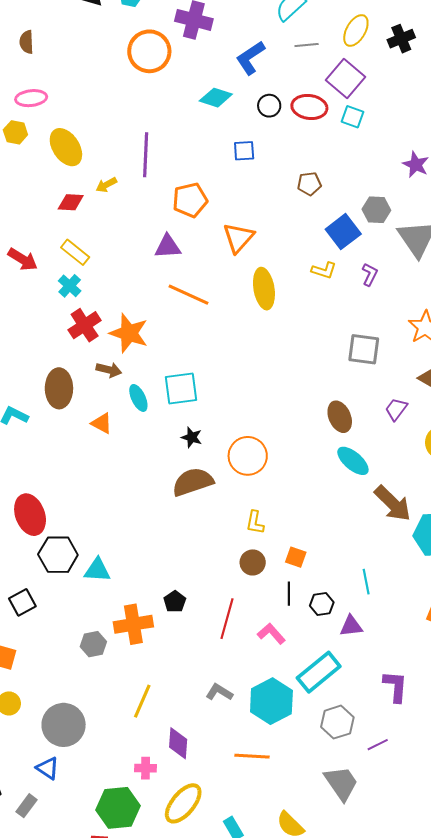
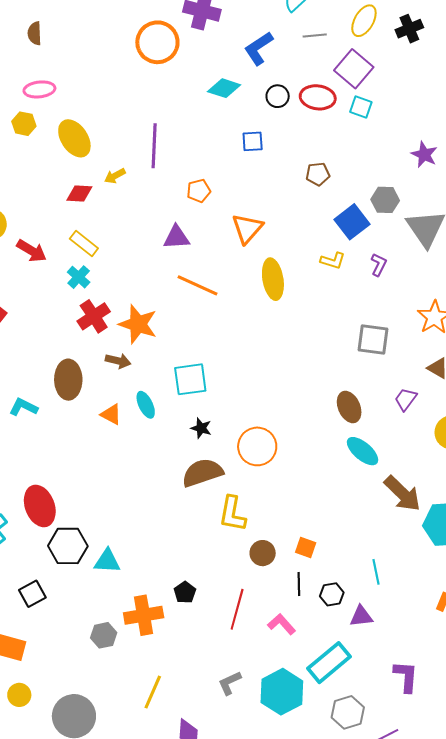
orange pentagon: (190, 200) -> (199, 191), size x0.7
cyan ellipse: (138, 398) -> (146, 405), moved
yellow L-shape: (255, 522) -> (232, 514), moved, size x1.5
gray L-shape: (219, 692) -> (230, 683), turned -56

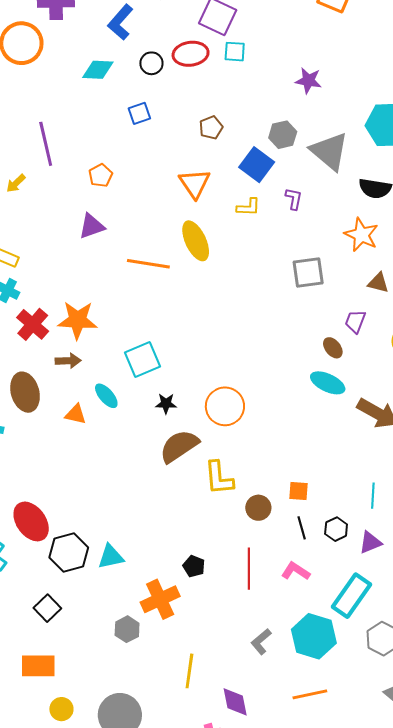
orange triangle: (247, 228) -> (195, 183), moved
orange line: (197, 285) -> (148, 264), moved
brown ellipse: (349, 407) -> (333, 348), moved, size x0.7
cyan line: (376, 572) -> (373, 496), turned 30

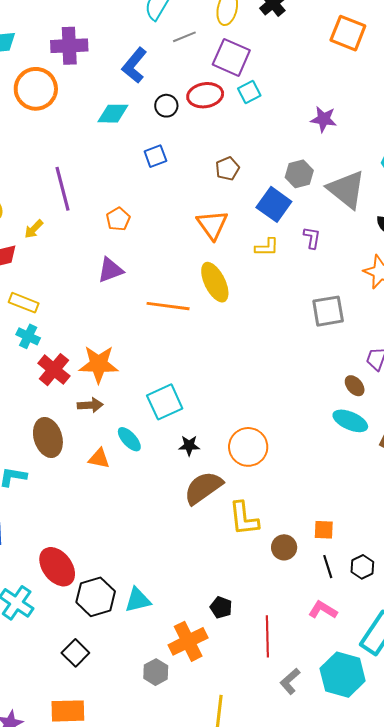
cyan square: (235, 52) -> (249, 92), turned -30
red line: (249, 569) -> (267, 636), moved

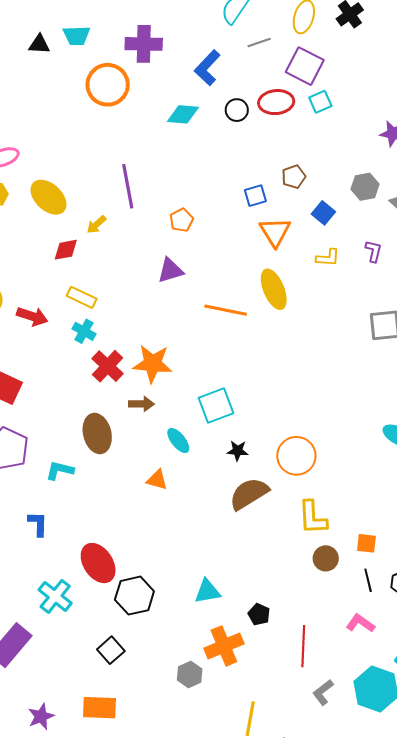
blue square: (155, 156) -> (255, 196), moved
blue square: (274, 204) -> (323, 213), moved, size x0.7
orange triangle: (99, 458) -> (157, 480), moved
yellow L-shape: (244, 519) -> (313, 518), moved
cyan triangle: (138, 600) -> (207, 591), moved

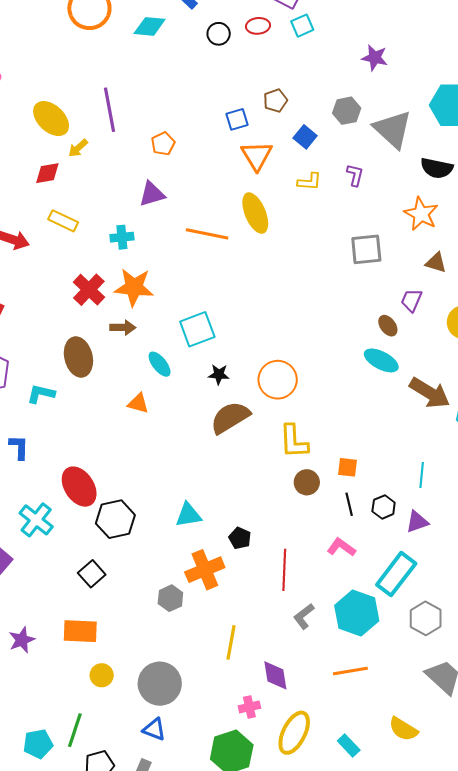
red ellipse: (276, 102) -> (258, 26), size x0.7
cyan diamond: (183, 114) -> (150, 26), moved
yellow ellipse: (48, 197) -> (51, 119), moved
cyan cross: (84, 331) -> (122, 237), moved, turned -35

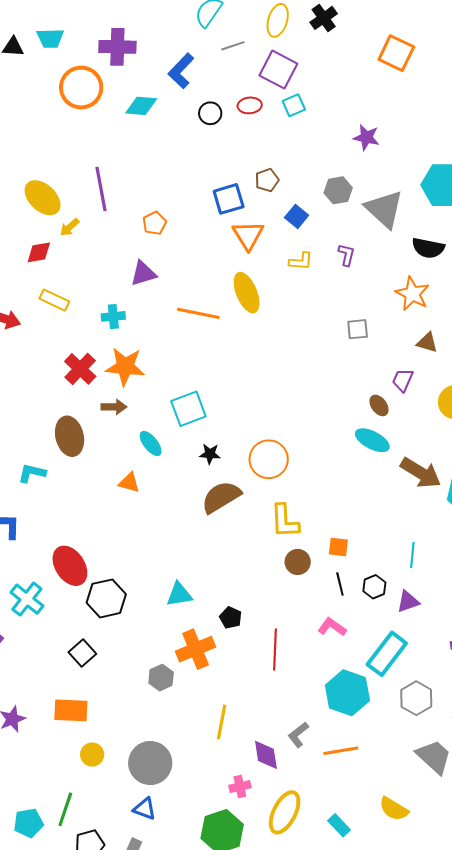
blue square: (237, 119) -> (229, 199), size x1.4
gray square: (366, 249) -> (358, 329), size x0.7
gray L-shape: (304, 616) -> (298, 735), moved

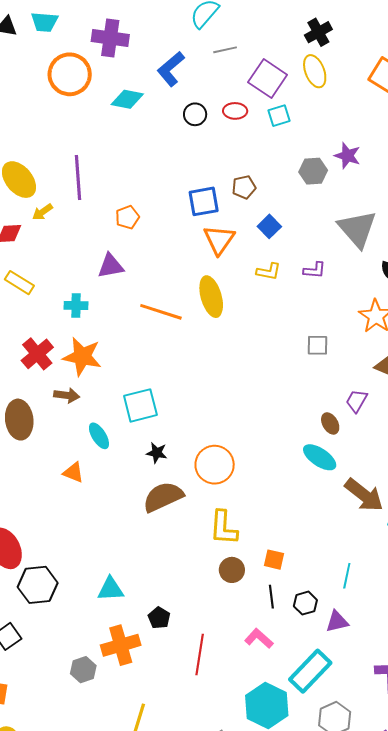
yellow ellipse: (278, 20) -> (315, 71), moved, turned -44
gray hexagon: (338, 190) -> (313, 171), moved
purple L-shape: (346, 255) -> (315, 270), turned 75

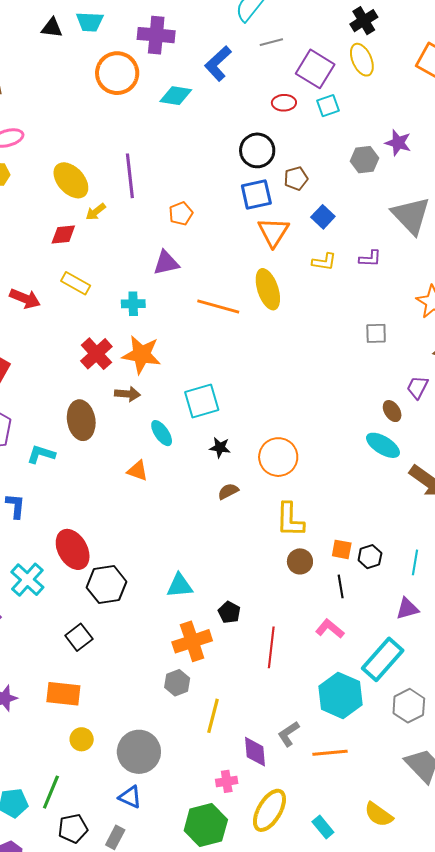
black circle: (195, 114) -> (257, 150), moved, size x1.5
brown semicircle: (163, 497) -> (228, 491), size x0.5
black hexagon: (305, 603) -> (370, 557), moved
gray hexagon: (83, 670) -> (177, 683), moved

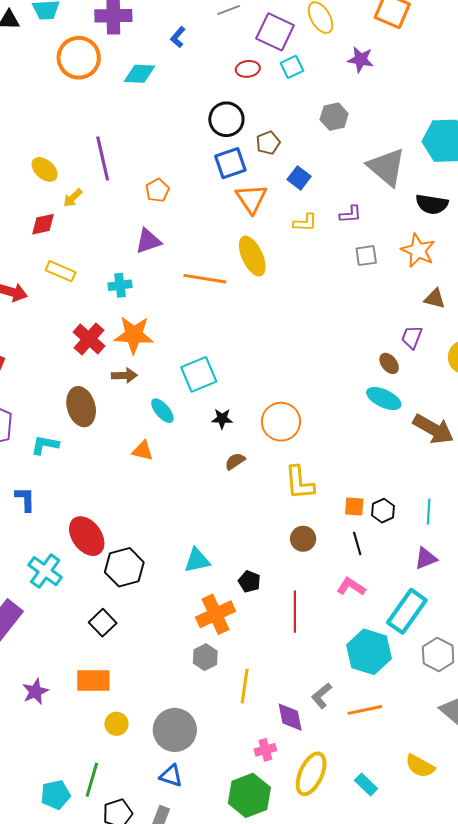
blue L-shape: (218, 63) -> (178, 37), size x0.6
purple star: (398, 143) -> (361, 60), moved
yellow ellipse: (71, 180) -> (45, 169), size x0.7
gray square: (376, 333) -> (366, 256), moved
brown circle: (300, 561) -> (303, 539), moved

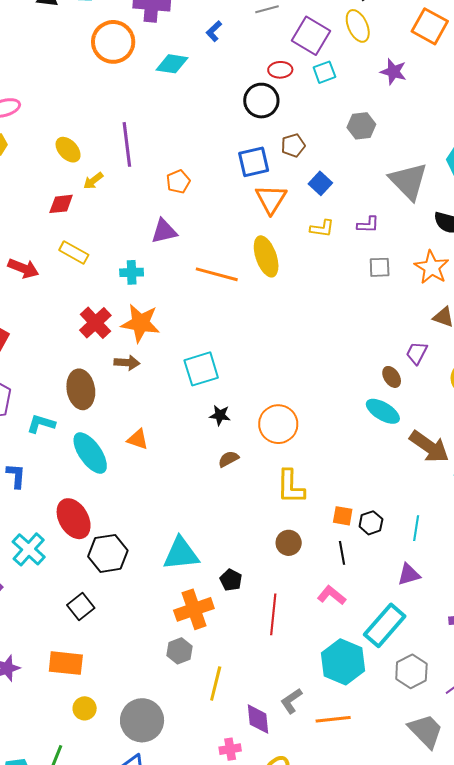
black circle: (226, 119) -> (261, 101), moved
cyan ellipse: (162, 411) -> (90, 453), moved, size x1.6
cyan triangle: (197, 560) -> (181, 554), size x1.4

